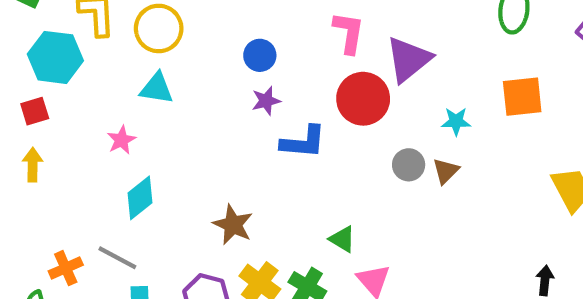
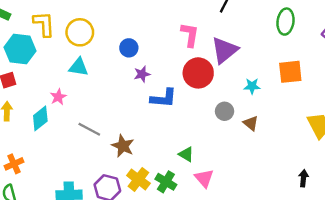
blue circle: (260, 55) -> (129, 48), moved
brown triangle: (446, 171) -> (251, 123), moved, turned -35
cyan diamond: (140, 198) -> (40, 118), moved
gray line: (117, 258) -> (89, 129), moved
orange cross: (66, 268) -> (14, 164), moved

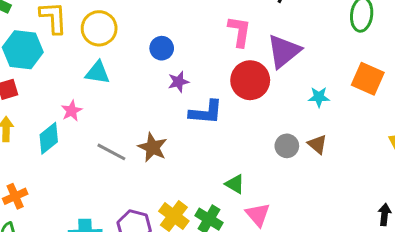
orange square: (290, 72) -> (368, 79), turned 30
gray circle: (225, 111) -> (287, 146), moved
brown star: (123, 146) -> (153, 147), moved

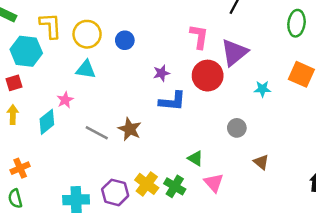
blue circle: (162, 48) -> (125, 40), moved
purple star: (178, 82) -> (161, 73), moved
brown triangle: (317, 144) -> (261, 162), moved

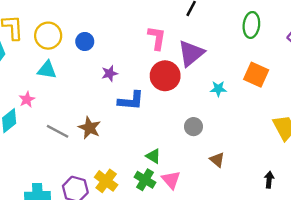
purple star: (161, 73) -> (110, 73), moved
green cross: (175, 186) -> (145, 180), moved

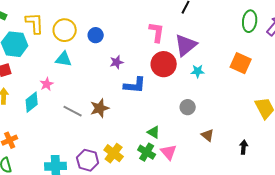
green ellipse: (251, 25) -> (250, 21), moved
cyan star: (218, 89) -> (198, 71), moved
brown star: (89, 128) -> (100, 108), turned 30
black arrow: (269, 180) -> (244, 147), moved

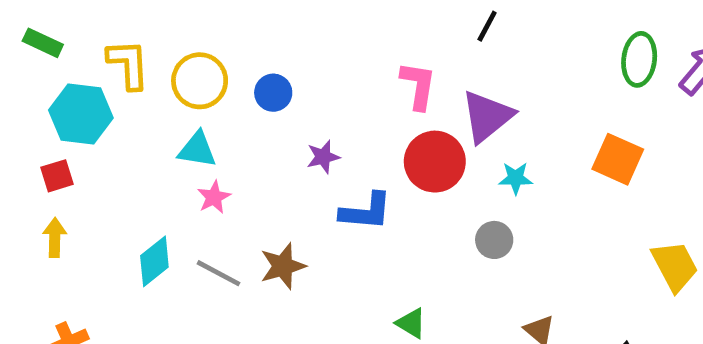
pink star: (47, 84) -> (214, 197), moved
cyan diamond: (32, 102) -> (154, 261), moved
gray circle: (188, 107) -> (494, 240), moved

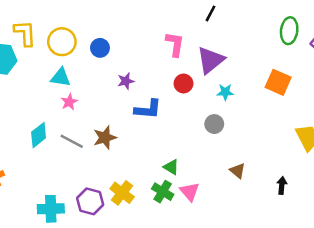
red circle: (435, 162) -> (184, 83), size x0.6

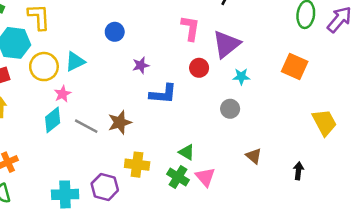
yellow circle: (62, 42) -> (44, 67), moved
cyan triangle: (61, 77) -> (75, 62), turned -35
pink star: (69, 102) -> (63, 94), moved
yellow cross: (122, 193) -> (137, 165), moved, turned -30

